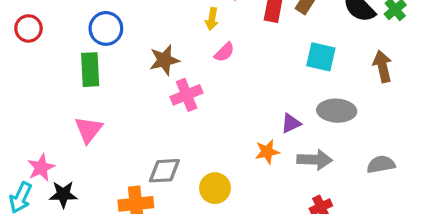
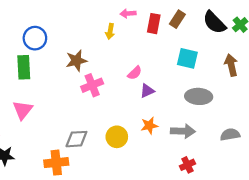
pink semicircle: (224, 52) -> (135, 73), moved
purple triangle: (291, 123) -> (147, 91), moved
yellow circle: (215, 188) -> (117, 137), moved

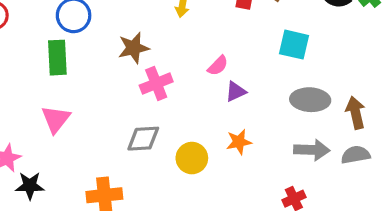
brown arrow: (231, 65) -> (356, 113), moved
gray arrow: (183, 131) -> (312, 150), moved
gray diamond: (76, 139) -> (143, 139), moved

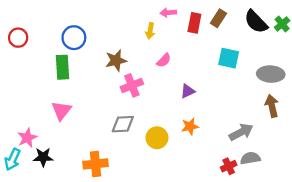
pink semicircle: (218, 66) -> (164, 60), moved
gray ellipse: (310, 100) -> (271, 74), moved
gray arrow: (312, 150) -> (241, 132), turned -30
gray semicircle: (356, 155) -> (250, 158), moved

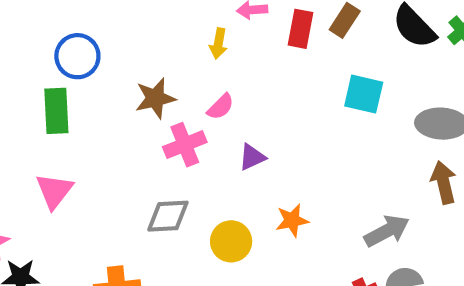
pink semicircle: (164, 60) -> (221, 107), moved
purple triangle: (188, 91) -> (252, 157), moved

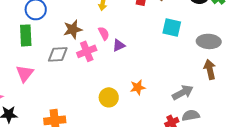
pink semicircle: (221, 107) -> (104, 33), turned -72
purple triangle: (252, 157) -> (119, 45), moved
gray diamond: (168, 216) -> (58, 54), moved

